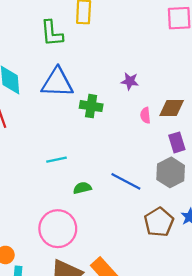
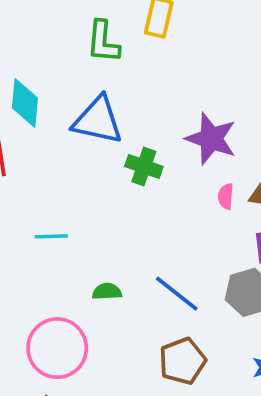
purple star: (130, 81) -> (211, 139), size x1.8
cyan line: (56, 160) -> (51, 236), moved
brown pentagon: (159, 222) -> (182, 361), moved

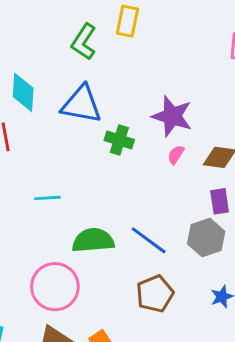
green L-shape: (103, 42) -> (84, 42), turned 30
pink semicircle: (226, 196) -> (176, 155), moved, turned 30
green semicircle: (107, 292) -> (93, 240), size x1.8

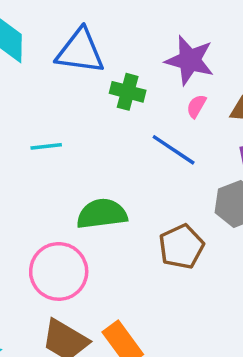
cyan line: (47, 198) -> (46, 146), moved
blue line: (149, 240) -> (174, 150), moved
brown pentagon: (155, 294) -> (181, 247), moved

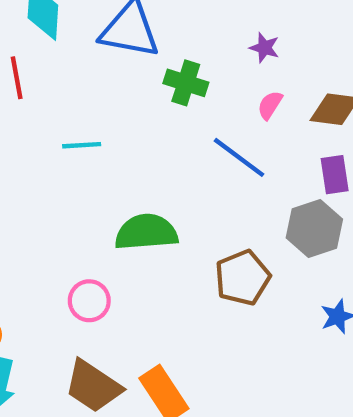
purple star: (190, 60) -> (264, 48), size x0.5
pink circle: (59, 271) -> (89, 301), size x0.6

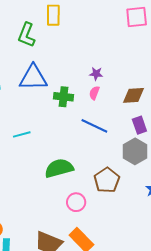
pink semicircle: (270, 105) -> (94, 93), moved
pink circle: (89, 301) -> (76, 202), moved

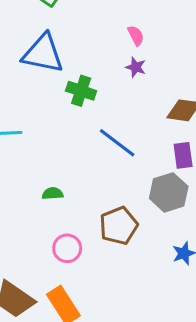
pink semicircle: (94, 93) -> (136, 36), moved, turned 120
green semicircle: (59, 168) -> (53, 194), size x0.5

